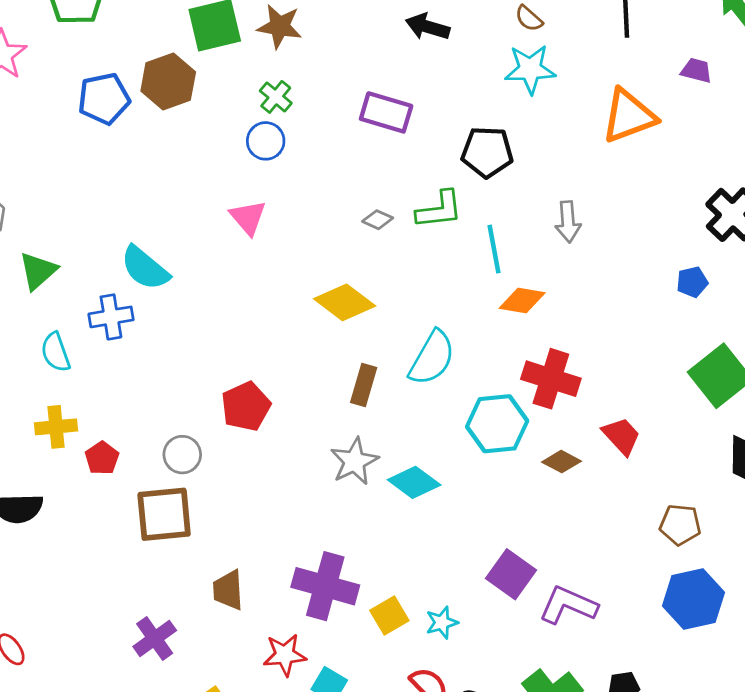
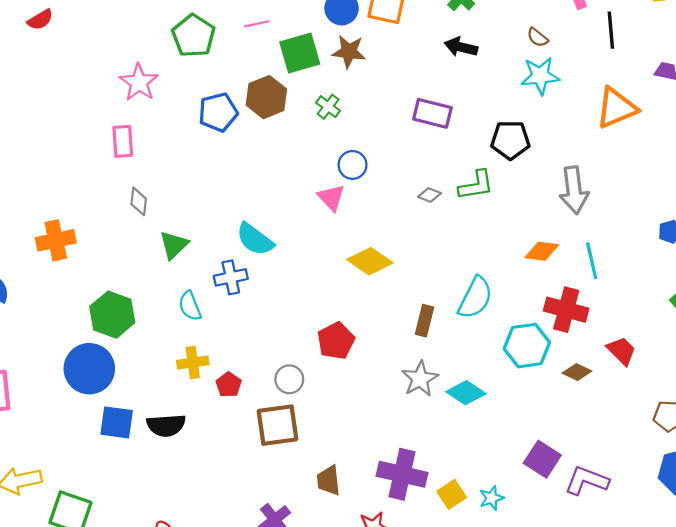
green cross: (276, 97) -> (328, 107), moved
blue circle: (266, 141) -> (353, 165), moved
gray arrow: (568, 222) -> (574, 190), size x1.5
cyan line: (494, 249) -> (592, 261), moved
yellow diamond: (345, 302) -> (370, 261), moved

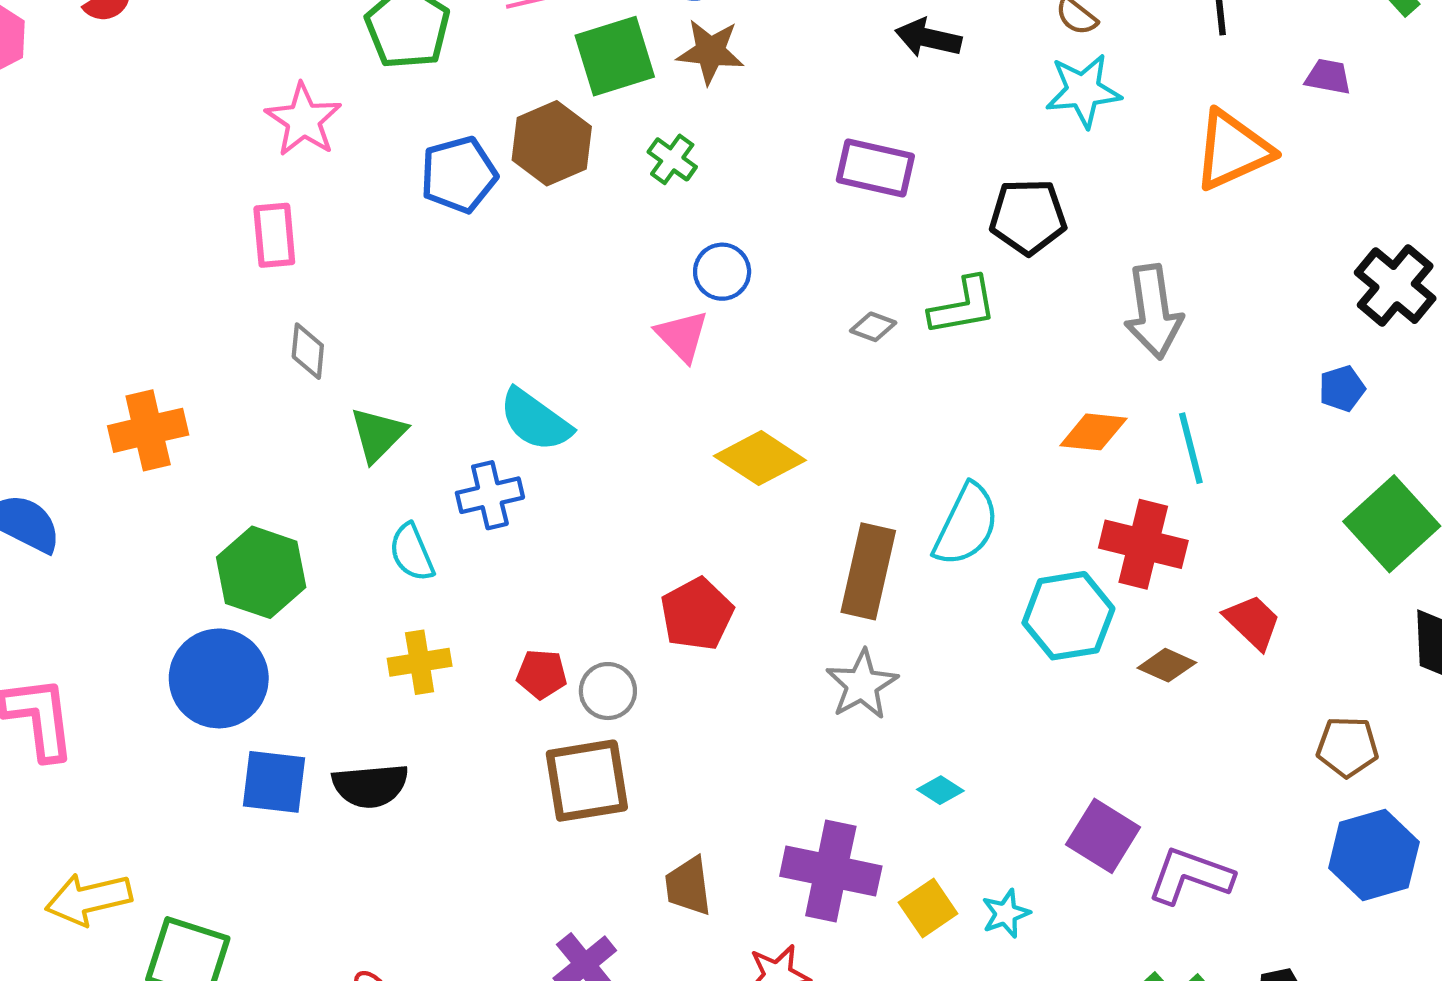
brown rectangle: (424, 321) -> (868, 571), size x1.5
red pentagon: (229, 385) -> (542, 674), moved, turned -30
cyan diamond: (466, 393) -> (940, 790), moved, size x0.6

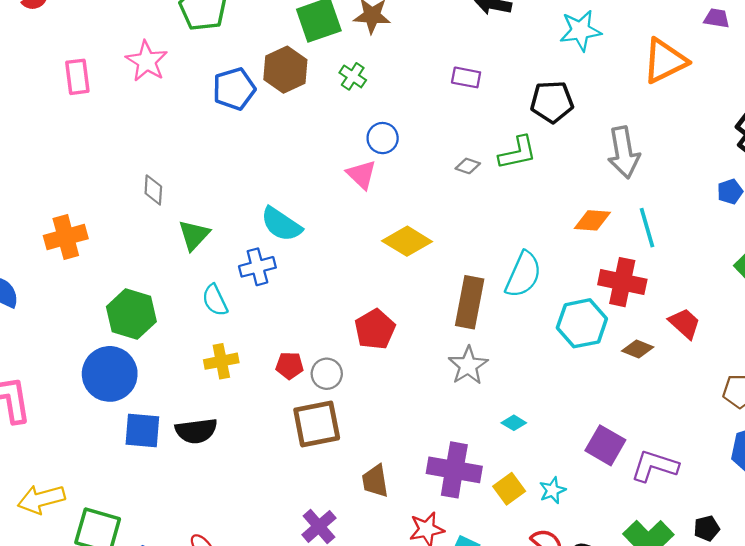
purple rectangle: (875, 168) -> (466, 77), size x0.7
pink rectangle: (274, 235) -> (77, 77), moved

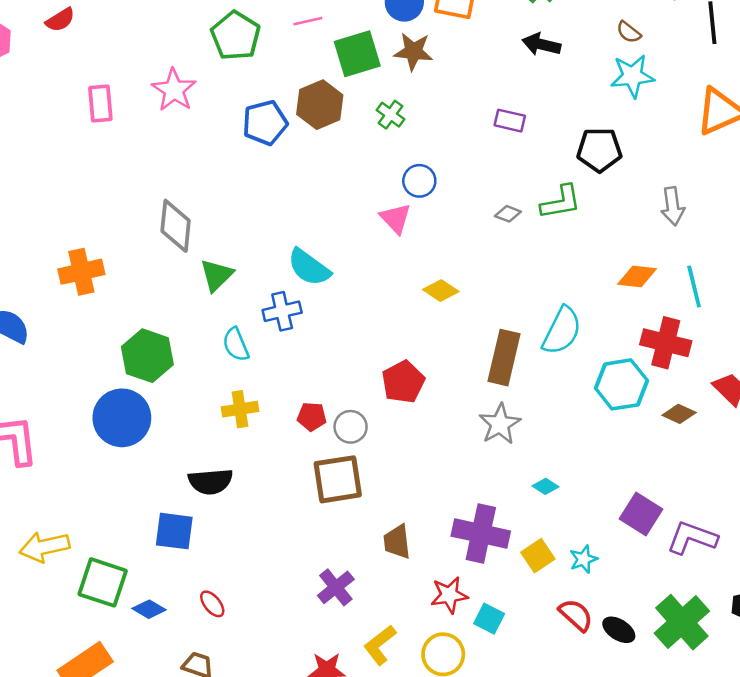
gray arrow: (624, 152) -> (673, 206), size x0.7
gray diamond: (153, 190) -> (176, 226), size x1.6
yellow diamond: (407, 241) -> (441, 291), size x0.7
blue square: (142, 431) -> (174, 531), moved

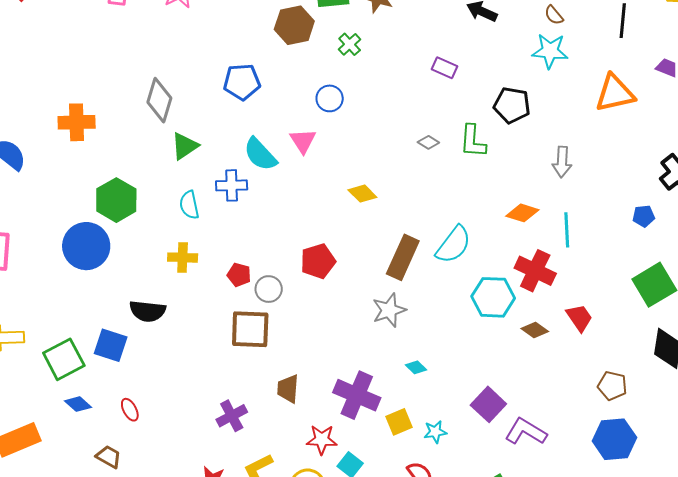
blue pentagon: (265, 123) -> (242, 82), moved
blue circle: (419, 181) -> (330, 98), moved
green L-shape: (561, 202) -> (473, 141), turned 93
pink triangle: (396, 218) -> (303, 141), moved
green square: (103, 582) -> (64, 359), moved, turned 33

